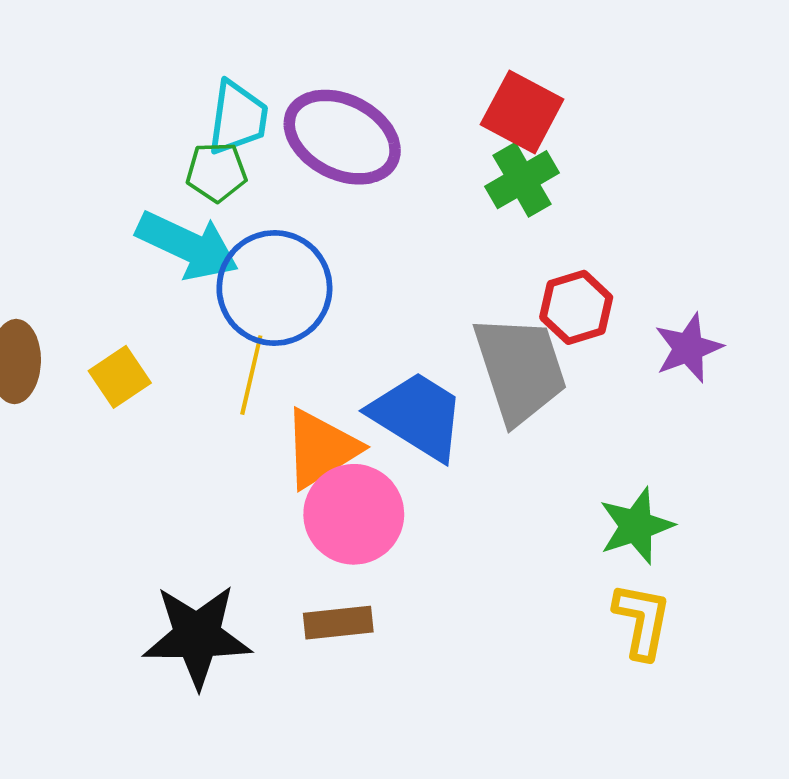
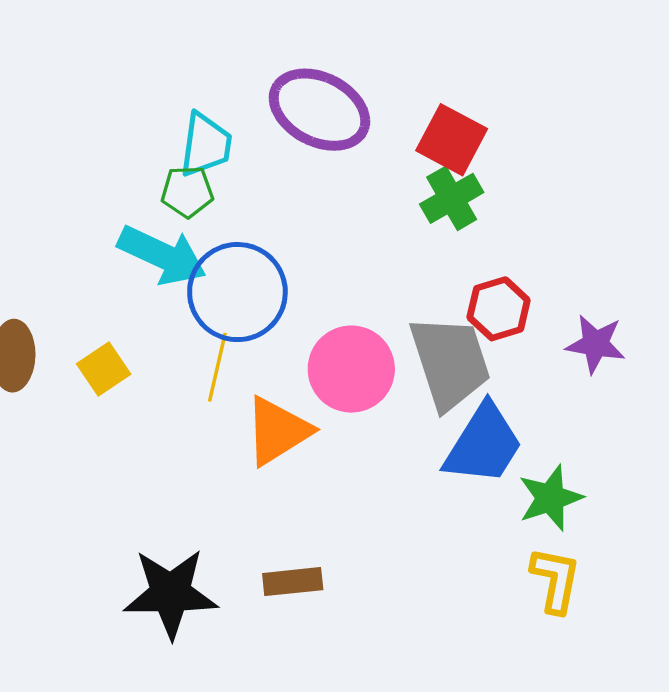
purple ellipse: (342, 137) -> (319, 110), moved
purple star: (688, 348) -> (596, 344), turned 30
blue trapezoid: (418, 416) -> (483, 444), moved, turned 90
pink circle: (354, 514) -> (351, 369), moved

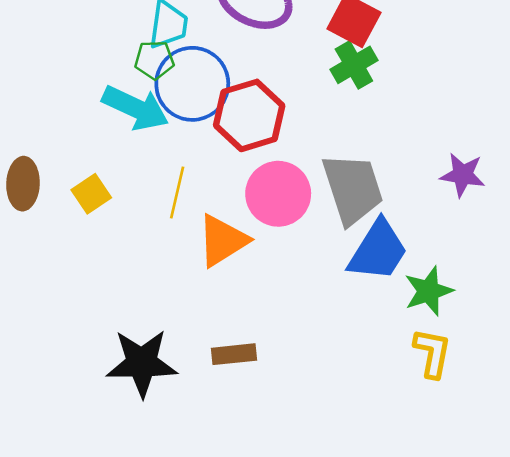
blue circle: (237, 292) -> (192, 84), moved
red hexagon: (499, 309) -> (249, 115), moved, size x1.5

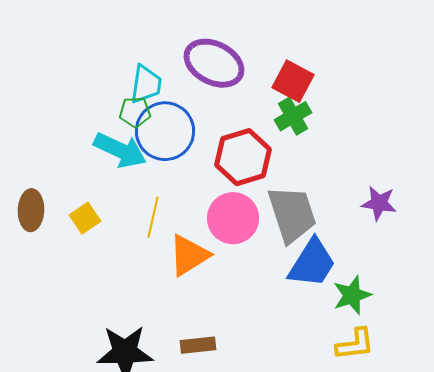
red hexagon: (249, 115) -> (243, 157), moved
yellow L-shape: (432, 353) -> (355, 344), turned 72

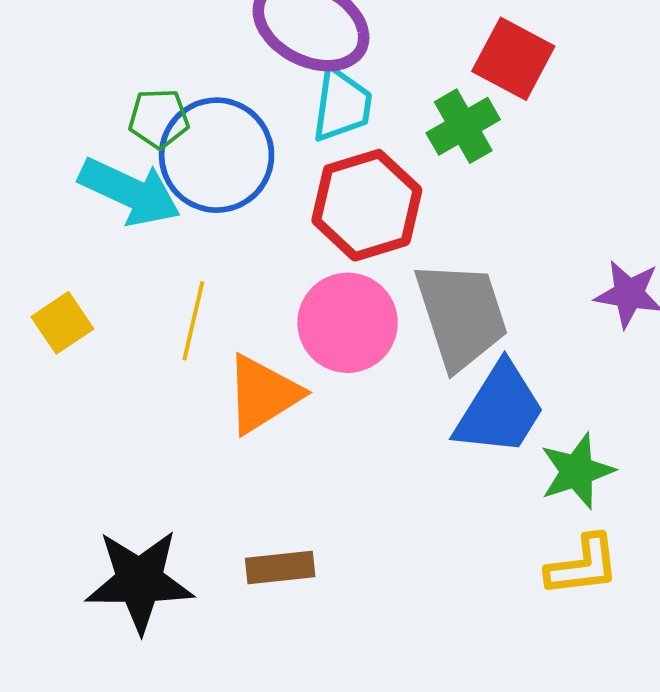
red square: (293, 81) -> (513, 59), moved
cyan trapezoid: (146, 84) -> (342, 105), moved

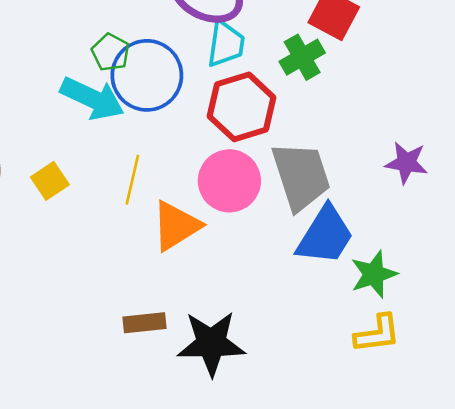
green pentagon: (159, 119) -> (111, 52), turned 30
brown rectangle: (280, 568) -> (144, 323), moved
black star: (139, 581) -> (211, 343), moved

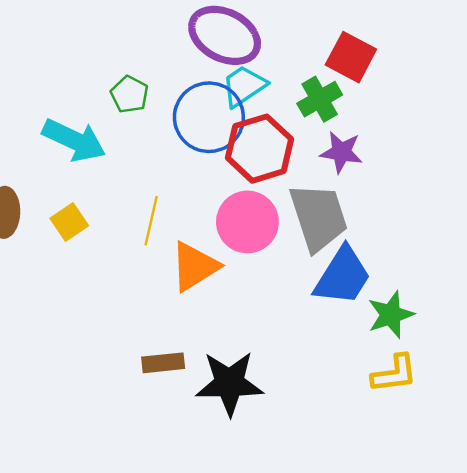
cyan trapezoid: (226, 44) -> (244, 86), turned -132
blue circle: (147, 75) -> (209, 117), moved
cyan arrow: (92, 98) -> (74, 140), moved
purple star: (406, 163) -> (341, 152), moved

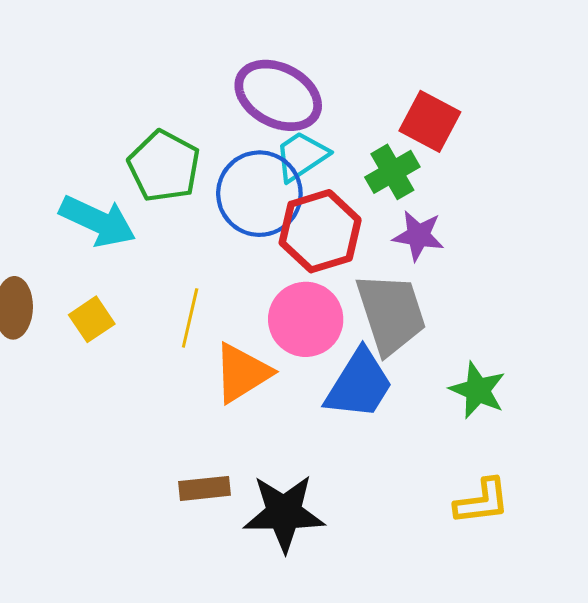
green pentagon: (129, 94) -> (164, 166), size x1.6
blue trapezoid: (343, 276) -> (359, 384), moved
green star: (391, 315) -> (478, 390), moved, turned -30

